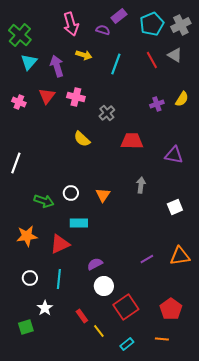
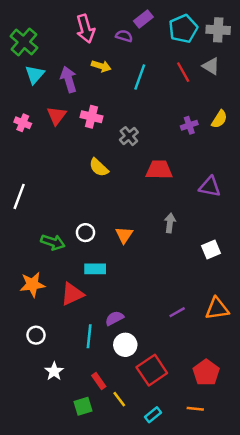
gray cross: (181, 25) -> (218, 30), turned 30
cyan line: (59, 279) -> (89, 336), moved
green square: (26, 327) -> (83, 406), moved

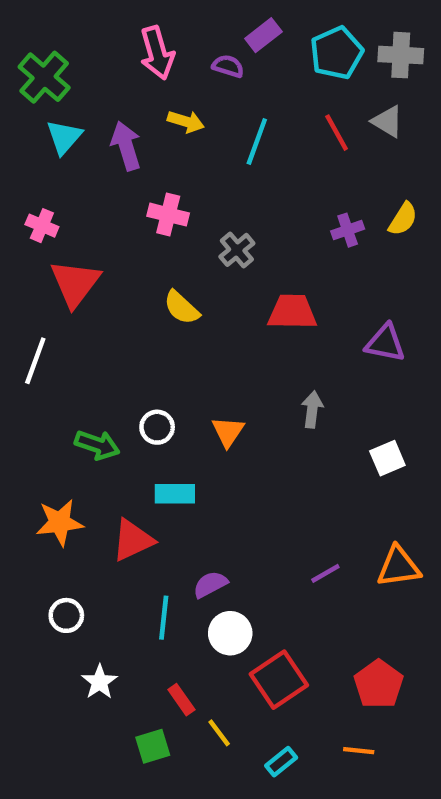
red triangle: (57, 116) -> (75, 283), moved, size x1.4

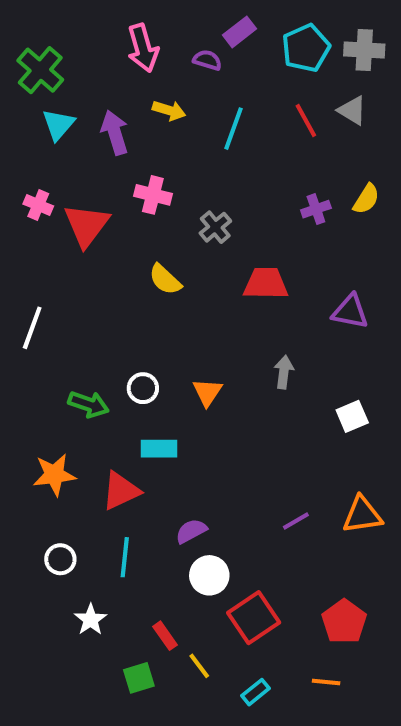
red triangle: (75, 283) -> (87, 225), moved
cyan line: (164, 618) -> (125, 557), moved

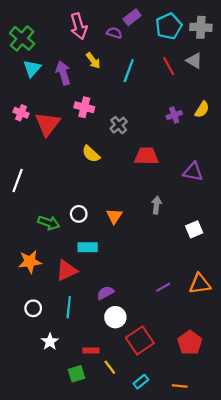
yellow arrow: (169, 110) -> (93, 61), turned 35
red rectangle: (165, 636) -> (91, 350), turned -56
orange line: (326, 682) -> (180, 386), moved

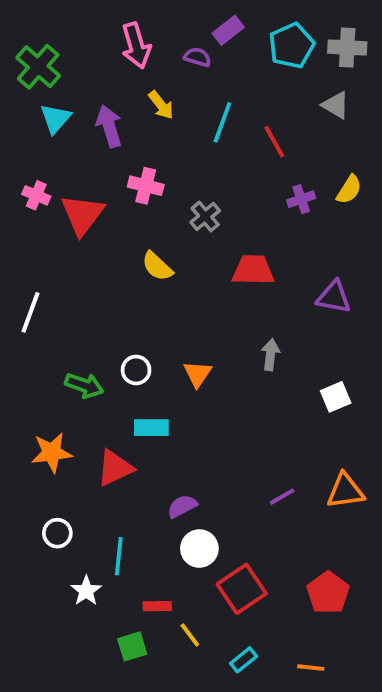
red line: (169, 66) -> (274, 142), moved
cyan line: (69, 307) -> (119, 556), moved

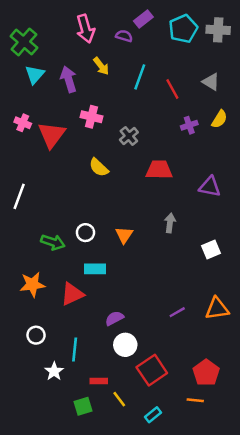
gray triangle: (336, 105) -> (211, 82), moved
orange line: (311, 668) -> (195, 400), moved

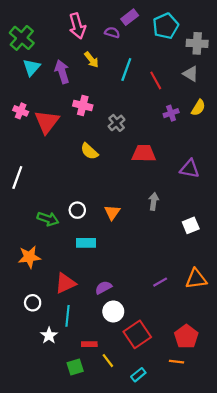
gray cross: (218, 30) -> (197, 43), moved
red triangle: (72, 294) -> (65, 283), moved

